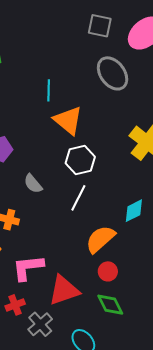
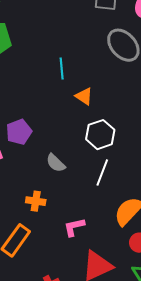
orange triangle: (68, 120) -> (84, 96), size x0.6
pink L-shape: (28, 268) -> (74, 227), moved, size x0.7

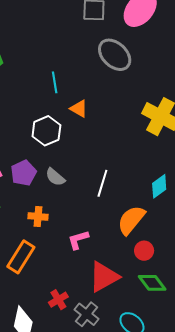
purple pentagon: (19, 132) -> (24, 173), moved
white hexagon: (100, 135) -> (46, 131), moved

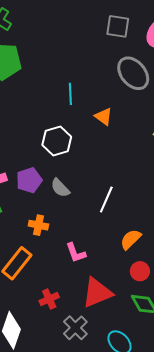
orange triangle: (79, 109) -> (104, 117), moved
orange semicircle: (131, 220) -> (131, 239), size x0.7
pink L-shape: (78, 240) -> (76, 253), turned -100
red cross: (58, 300) -> (49, 299), moved

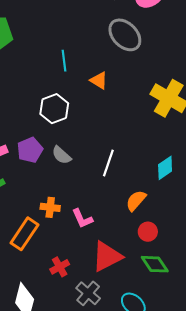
orange cross: (38, 225) -> (50, 207), moved

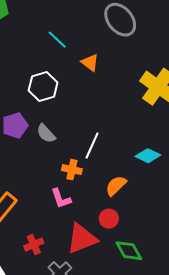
cyan line: (64, 61) -> (57, 40), turned -45
cyan diamond: (165, 168) -> (148, 156), turned 55
orange cross: (50, 207) -> (72, 170), moved
red circle: (148, 232) -> (109, 219), moved

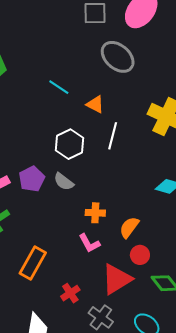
white hexagon: (43, 87) -> (69, 144), moved
white line: (92, 146) -> (113, 136), moved
orange semicircle: (116, 186) -> (129, 227), moved

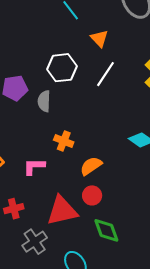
gray semicircle: (64, 182) -> (44, 101), turned 35
pink L-shape: (89, 243) -> (34, 166), moved, turned 100

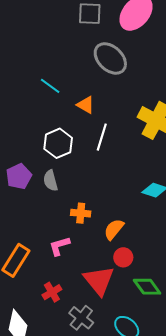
red triangle: (62, 211) -> (99, 280), turned -40

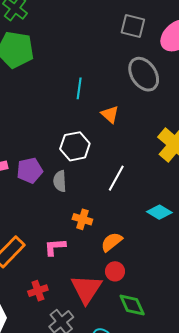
cyan line: (50, 86) -> (79, 88), turned 50
white line: (102, 137) -> (116, 178), moved

